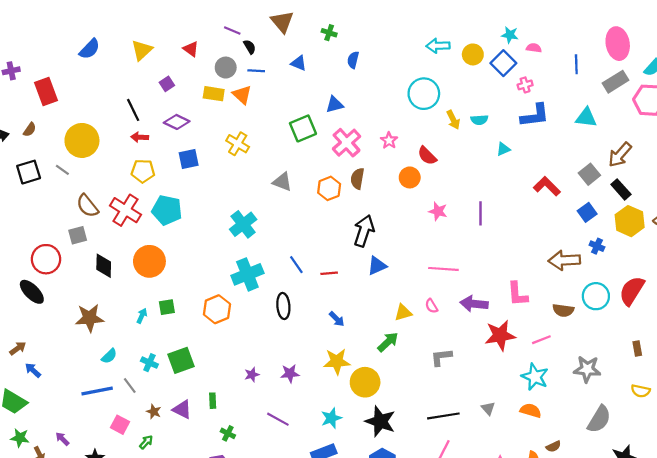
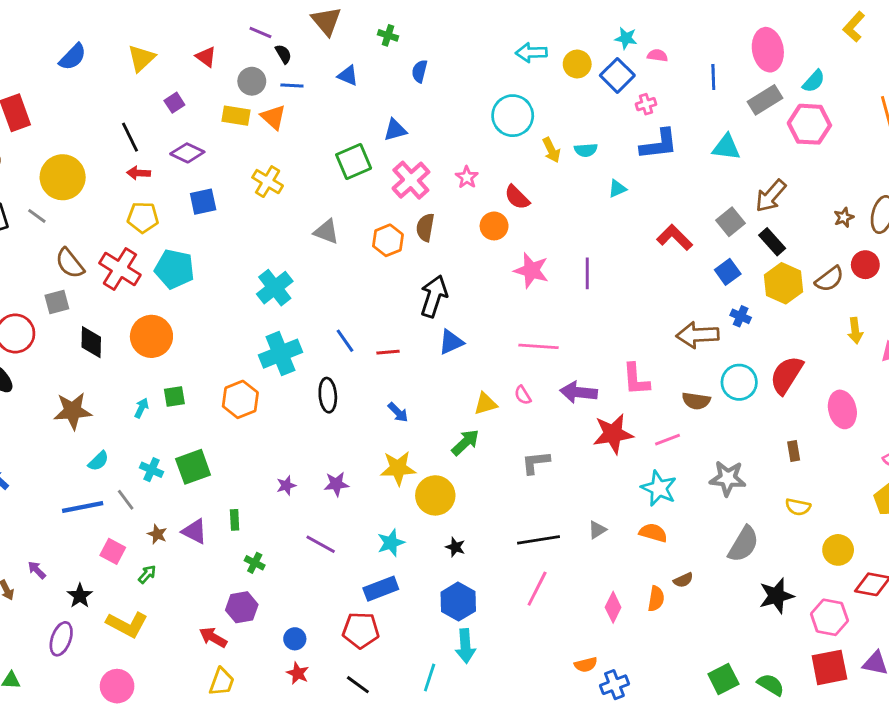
pink star: (438, 211) -> (531, 270), size x1.4
gray triangle: (488, 408) -> (597, 530), turned 40
black star: (380, 421) -> (455, 547), size x0.5

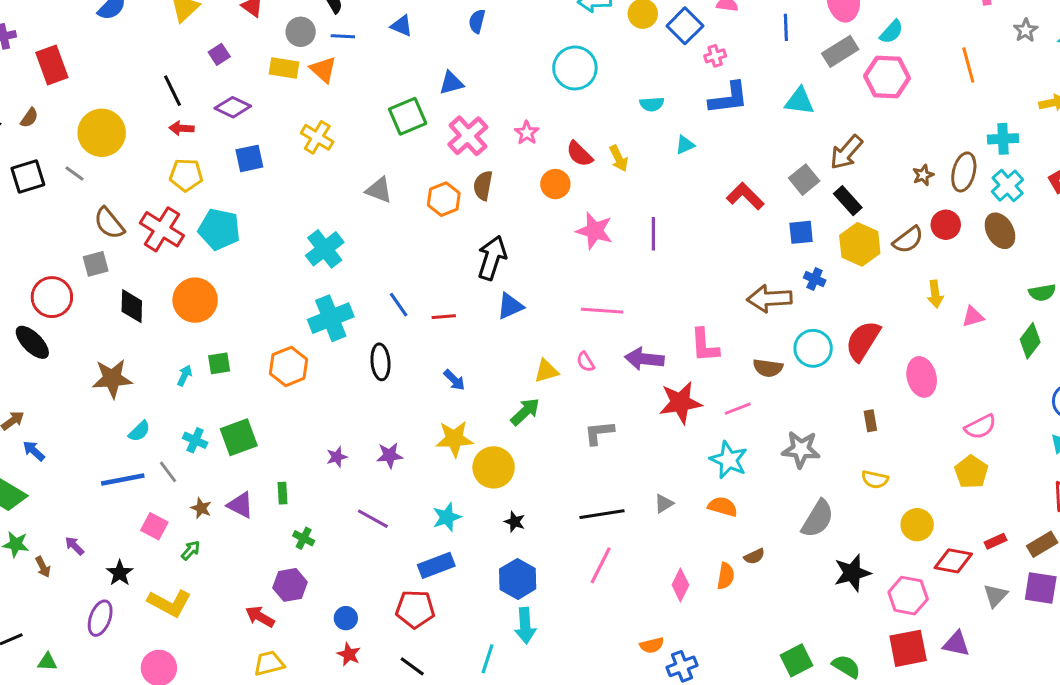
yellow arrow: (551, 150) -> (619, 158), moved
blue square: (728, 272) -> (801, 232), turned 30
yellow trapezoid: (222, 682) -> (269, 663), turned -124

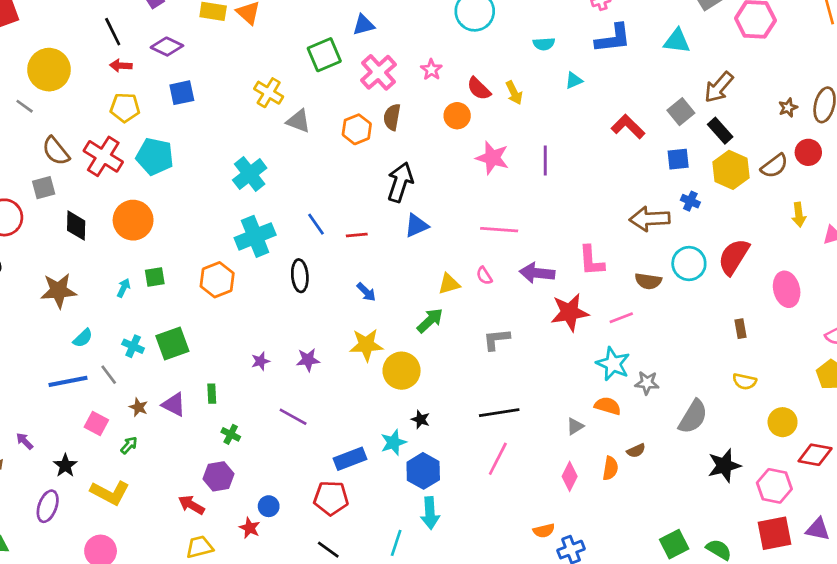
yellow cross: (317, 137) -> (269, 93), moved
gray star: (801, 449) -> (647, 383), moved, size x0.7
gray triangle: (664, 504) -> (575, 426), moved
cyan star: (447, 517) -> (393, 442), moved
red star: (349, 654) -> (250, 528), moved

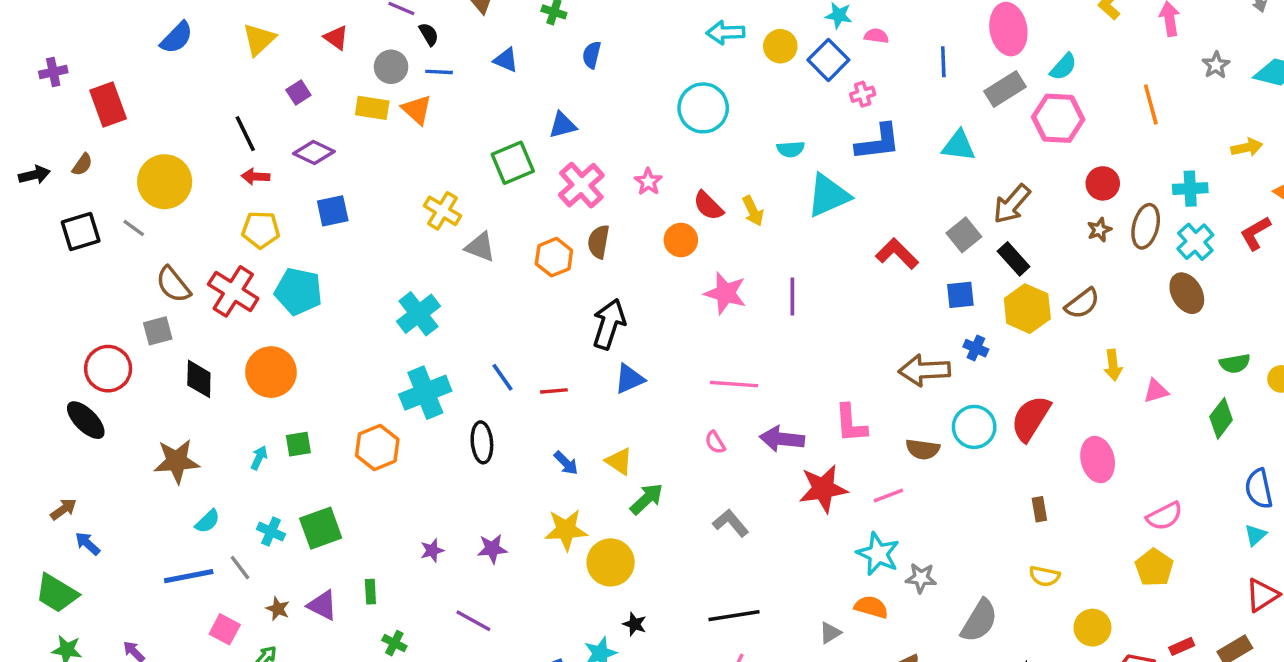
cyan triangle: (574, 80) -> (828, 195), size x2.0
red circle: (808, 152) -> (1103, 183), moved
yellow triangle: (449, 284) -> (619, 461), moved, turned 50
gray L-shape: (496, 339) -> (731, 523), turned 56

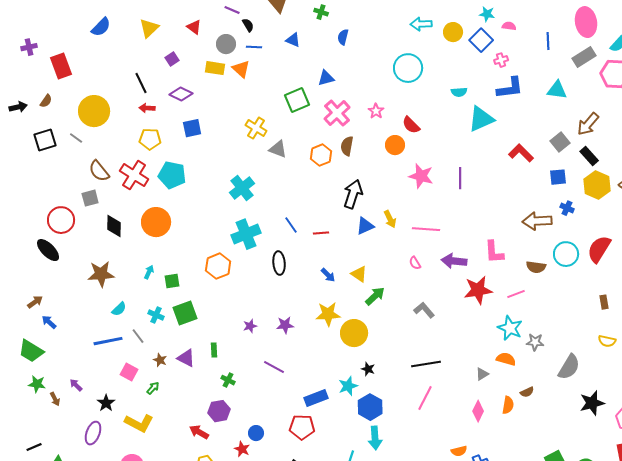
yellow arrow: (753, 211) -> (390, 219), moved
green square: (298, 444) -> (172, 281), moved

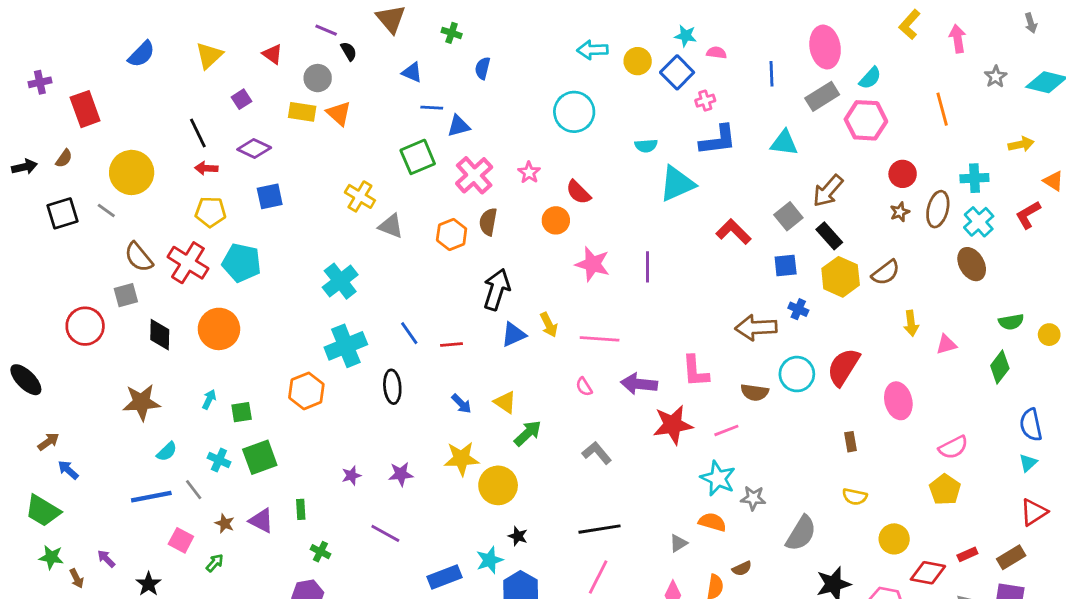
blue line: (254, 47) -> (432, 108), moved
black ellipse: (48, 250) -> (26, 380), moved

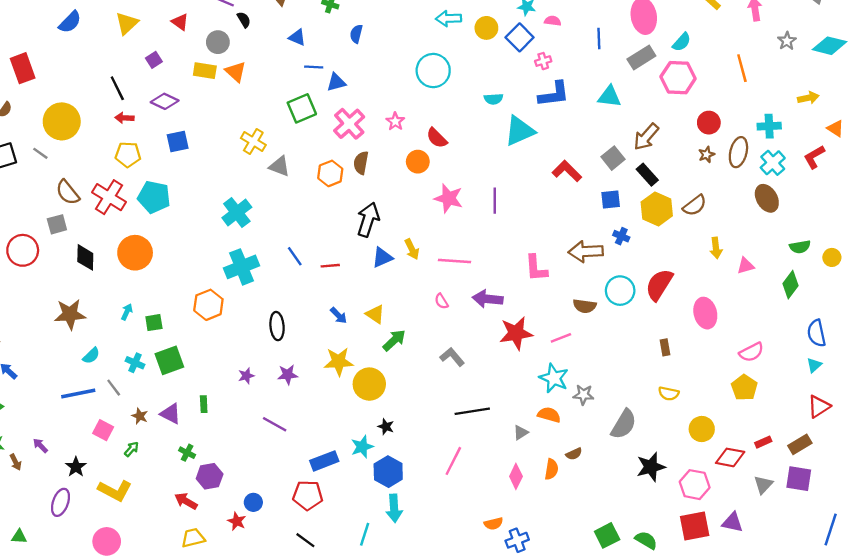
pink L-shape: (695, 371) -> (536, 268), moved
black ellipse: (392, 387) -> (277, 326), moved
black line: (600, 529) -> (472, 411), moved
green cross: (320, 552) -> (187, 453), moved

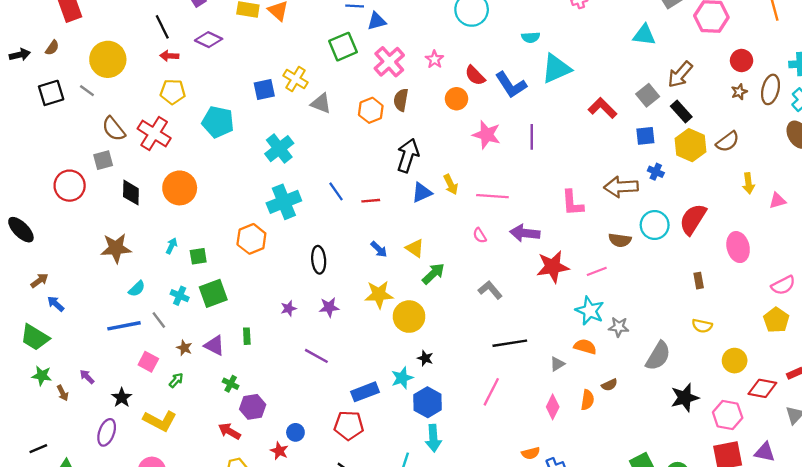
blue L-shape: (554, 94) -> (511, 85), moved, turned 64
blue square: (178, 142) -> (264, 89), moved
cyan pentagon: (154, 197) -> (218, 122), moved

